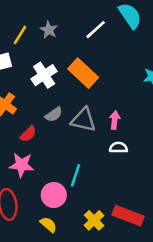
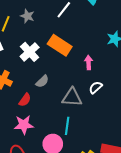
gray triangle: (83, 120) -> (72, 97), moved
pink arrow: (115, 120) -> (89, 63), moved
white semicircle: (118, 148) -> (96, 87), moved, turned -32

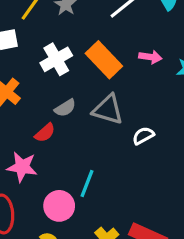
pink arrow: (89, 63) -> (150, 57), moved, turned 88
gray triangle: (72, 97) -> (108, 110), moved
red semicircle: (25, 100) -> (45, 133), moved

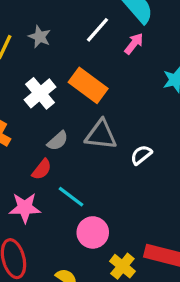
pink arrow: (150, 57) -> (134, 44), moved, turned -50
cyan line: (87, 184) -> (71, 197), moved, turned -64
pink circle: (59, 206) -> (93, 232), moved

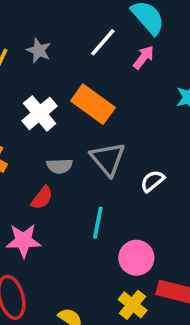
gray triangle: (101, 135) -> (108, 159), turned 44
gray semicircle: (58, 141) -> (60, 166), turned 40
cyan line: (71, 197) -> (98, 223), moved, turned 64
pink circle: (93, 232) -> (136, 258), moved

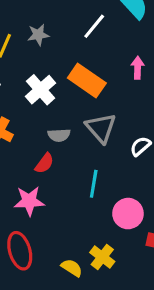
gray star: (39, 50) -> (38, 35), turned -30
pink arrow: (144, 57) -> (138, 68), moved, turned -35
yellow cross: (133, 305) -> (102, 257), moved

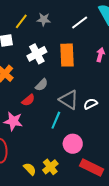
orange rectangle: (87, 80) -> (67, 55), turned 40
gray triangle: (101, 128) -> (69, 100), moved, turned -30
gray semicircle: (59, 135) -> (42, 85), turned -56

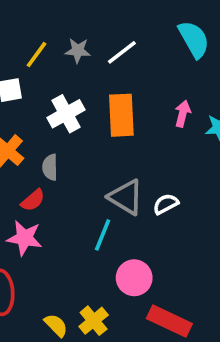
white line: (80, 23) -> (122, 52), moved
gray semicircle: (42, 85) -> (50, 167), moved, turned 136
red semicircle: (28, 100) -> (33, 200), moved

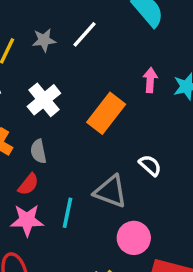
orange rectangle: (121, 115) -> (106, 113), moved, turned 51
gray triangle: (126, 197) -> (111, 191), moved
white semicircle: (166, 204) -> (150, 165), turned 80
cyan line: (103, 235) -> (68, 213), moved

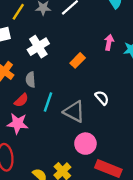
orange rectangle: (106, 113) -> (78, 60), size x0.6
cyan line: (68, 213) -> (48, 102), moved

